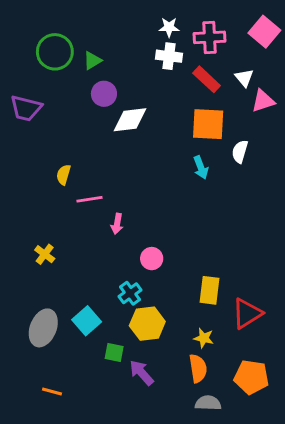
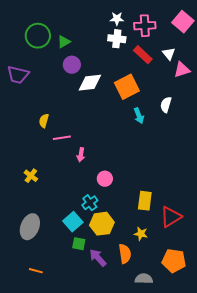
orange square: (208, 124) -> (127, 87), moved, turned -30
cyan square: (87, 321) -> (73, 222), moved
orange semicircle: (198, 368) -> (125, 254), moved

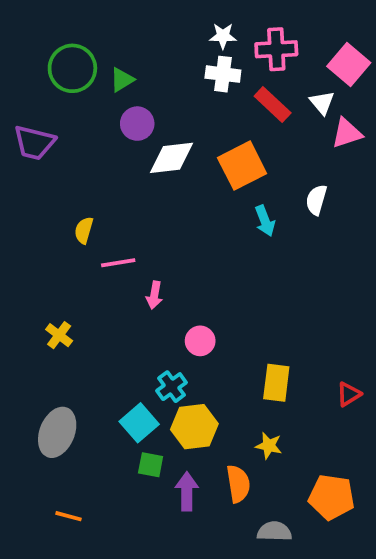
pink square: (183, 22) -> (349, 65), moved
red triangle: (171, 217) -> (349, 394), moved, size x0.6
purple arrow: (98, 258) -> (187, 491), turned 42

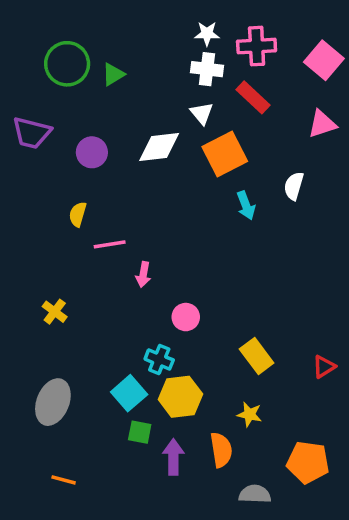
white triangle: (322, 103) -> (202, 113), moved
purple circle: (137, 124) -> (92, 152), moved
yellow rectangle: (276, 383) -> (257, 356), turned -44
cyan cross: (172, 387) -> (159, 360), turned -32

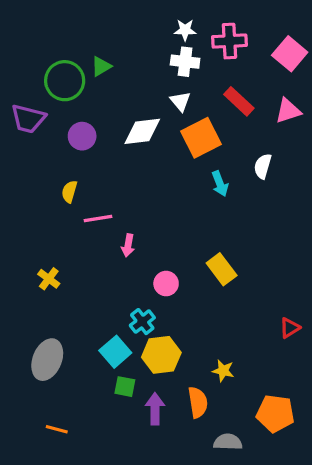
green circle: (67, 64) -> (65, 81), moved
red rectangle: (253, 97) -> (239, 101), moved
yellow rectangle: (257, 356) -> (222, 269), moved
cyan cross: (159, 360) -> (142, 322), turned 30

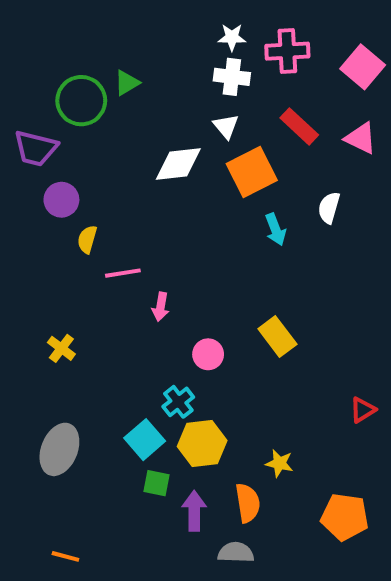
pink triangle: (288, 111) -> (361, 138), turned 44
purple circle: (82, 136) -> (61, 200), moved
orange line: (57, 429) -> (65, 556), moved
gray semicircle: (228, 442) -> (236, 552), moved

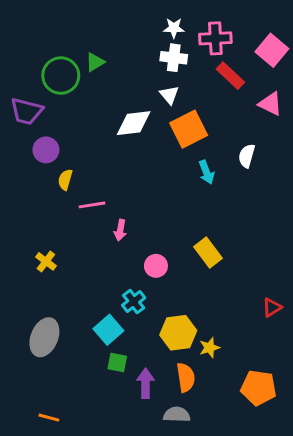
red rectangle: (299, 126) -> (230, 76), moved
yellow hexagon: (202, 443) -> (178, 333), moved
yellow star: (279, 463) -> (209, 348), turned -30

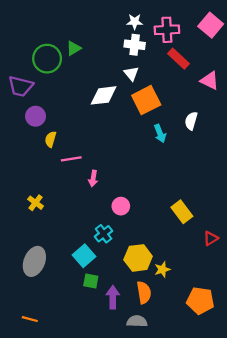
pink square: (272, 50) -> (211, 25), moved
yellow rectangle: (208, 252) -> (182, 212), moved
orange line: (49, 418) -> (30, 319), moved

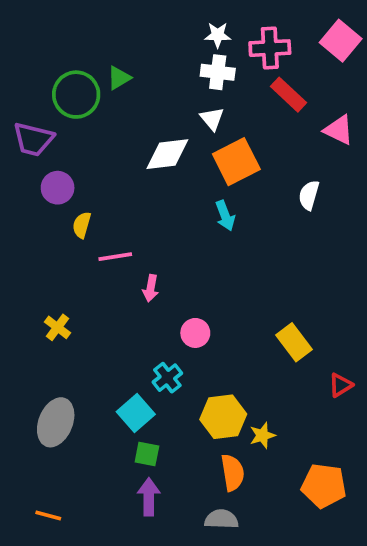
cyan arrow: (160, 133) -> (225, 216), moved
purple arrow: (113, 297) -> (149, 497), moved

